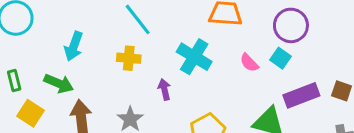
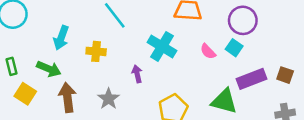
yellow cross: (129, 58) -> (96, 51), moved

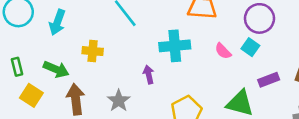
cyan arrow: (61, 38) -> (57, 22), moved
cyan cross: (162, 46) -> (175, 46), turned -36
yellow cross: (96, 51) -> (93, 51), moved
purple rectangle: (252, 79) -> (269, 80), size x0.7

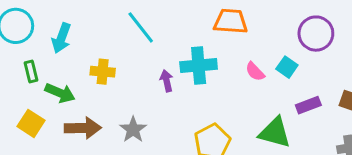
purple circle: (259, 18) -> (316, 34), moved
green rectangle: (17, 67) -> (31, 72), moved
purple arrow: (149, 75) -> (167, 81), moved
brown arrow: (76, 99) -> (83, 128), turned 96

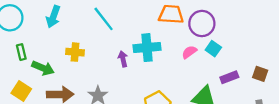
purple circle: (316, 34) -> (202, 24), moved
cyan arrow: (61, 38) -> (53, 17), moved
pink semicircle: (255, 72) -> (189, 52), turned 98

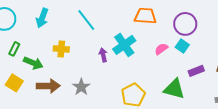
purple circle: (202, 24) -> (185, 24), moved
cyan cross: (147, 48) -> (124, 45), turned -30
green rectangle: (21, 52) -> (14, 49), turned 40

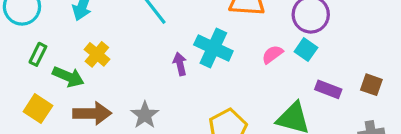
cyan cross: (124, 45) -> (213, 48), turned -30
yellow cross: (61, 49) -> (97, 54), moved, turned 35
purple rectangle: (196, 71) -> (328, 89), turned 42

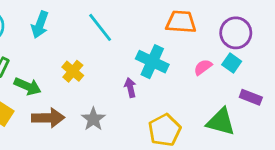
yellow cross: (97, 54) -> (73, 71), moved
purple arrow: (180, 64) -> (130, 88), moved

